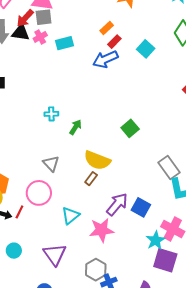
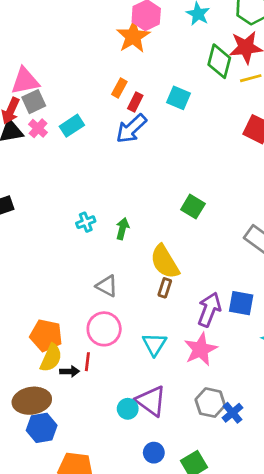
yellow semicircle: (97, 160) -> (165, 262), turned 56
cyan circle: (14, 251) -> (128, 409), moved

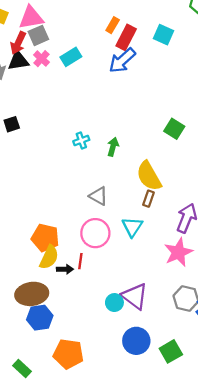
red rectangle: (135, 102) -> (126, 37), size x1.5
cyan triangle: (154, 344) -> (132, 227), moved
blue circle: (154, 453) -> (136, 341), size x1.5

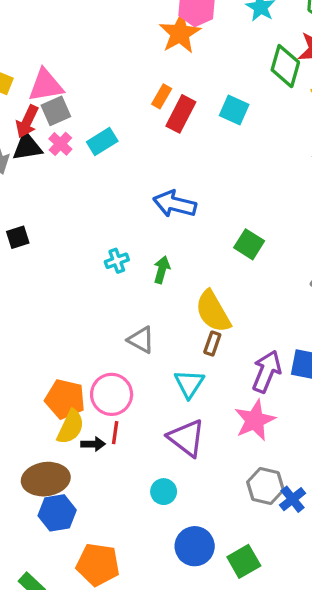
blue arrow: (122, 60) -> (175, 204), moved, turned 56
pink circle: (95, 233) -> (112, 394), moved
purple triangle: (135, 296) -> (187, 438), moved

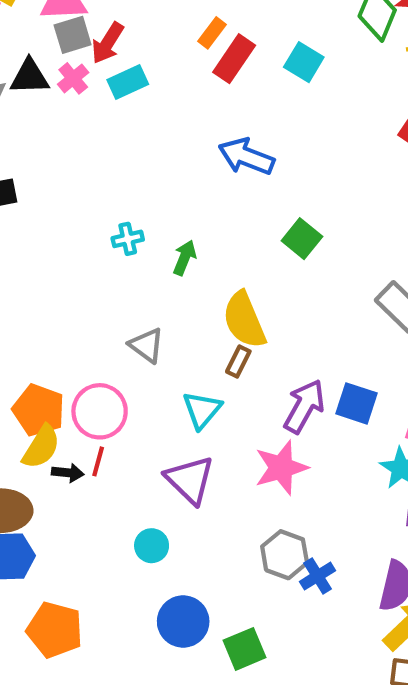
red arrow: (27, 122) -> (108, 43), moved
blue arrow: (175, 204) -> (246, 157), moved

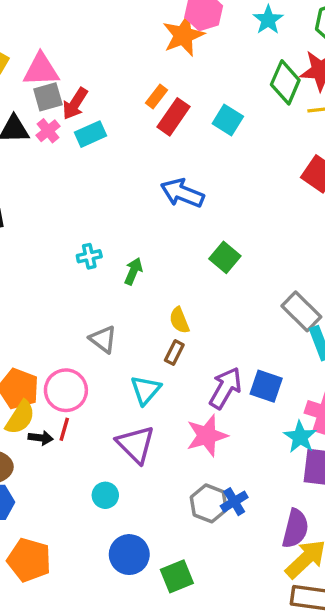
yellow semicircle: (244, 320) -> (179, 320), size x0.6
blue cross: (318, 576) -> (234, 502), moved

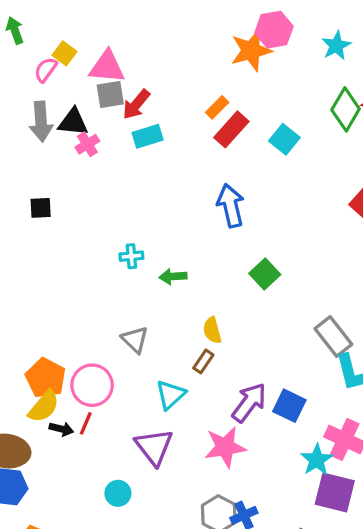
pink cross: (48, 131) -> (87, 144), moved
blue arrow: (182, 193) -> (231, 206), turned 48
green arrow: (133, 271) -> (173, 276), turned -124

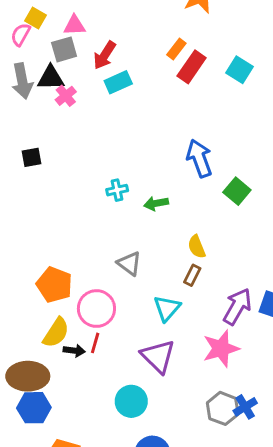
pink triangle: (107, 67) -> (75, 25), size x0.7
gray square: (110, 94) -> (64, 49), moved
blue arrow: (231, 206) -> (199, 158), moved
orange pentagon: (46, 378) -> (54, 285), moved
cyan circle: (118, 493) -> (131, 401), size x1.4

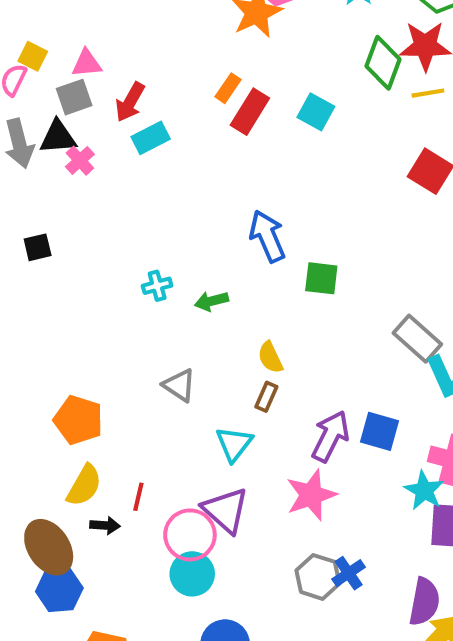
green square: (237, 191) -> (321, 278), turned -30
pink circle: (96, 309) -> (190, 535), moved
black arrow: (74, 351) -> (105, 525), moved
brown ellipse: (28, 376) -> (49, 547), turned 60

